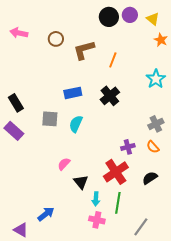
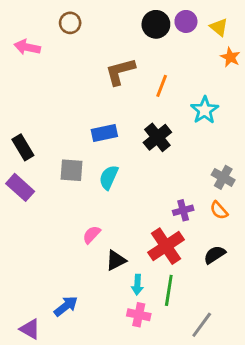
brown circle: (56, 39) -> (70, 23), moved
cyan star: (156, 79) -> (205, 110), moved
gray cross: (156, 124) -> (223, 177), turned -35
black triangle: (81, 182) -> (116, 260), turned 42

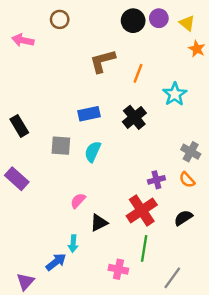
purple rectangle: (20, 187) -> (17, 179), moved
cyan arrow: (137, 285) -> (73, 244), moved
purple triangle: (30, 329) -> (25, 281), turned 42

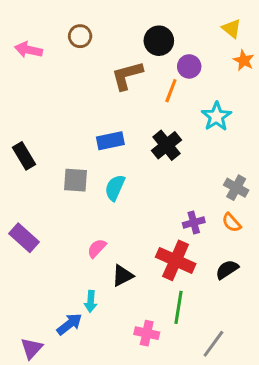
purple circle: (159, 18) -> (189, 66), moved
brown circle: (60, 19) -> (80, 36), moved
black circle: (133, 21) -> (159, 41), moved
purple rectangle: (17, 179) -> (24, 238), moved
red cross: (142, 210) -> (176, 260), turned -32

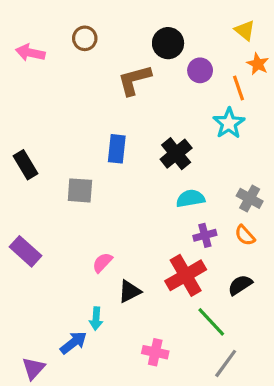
orange line: (171, 91) -> (238, 88), moved, turned -40
blue rectangle: (110, 141) -> (117, 149), turned -72
cyan semicircle: (115, 188) -> (190, 198), moved, turned 56
red cross: (176, 260) -> (186, 275), turned 36
green line: (179, 307) -> (211, 322), moved, turned -52

